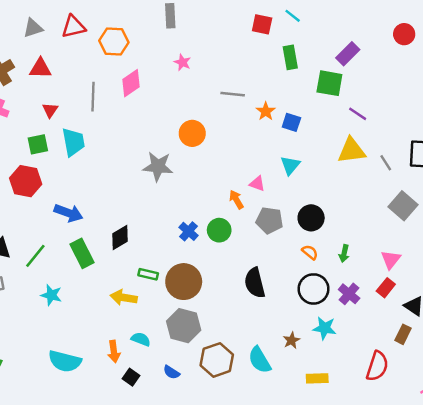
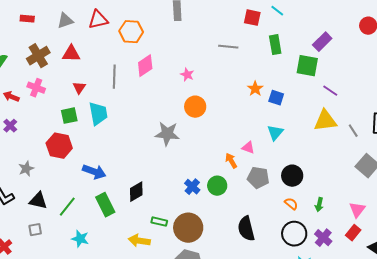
pink star: (182, 62) -> (187, 75), moved
gray line: (233, 94) -> (228, 47), moved

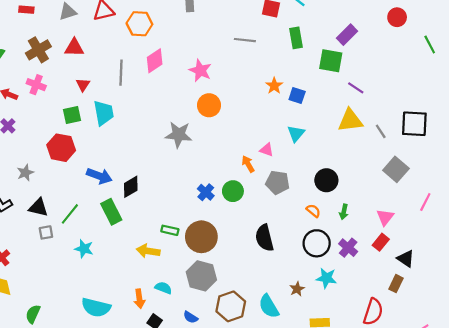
pink star: (187, 75) -> (200, 70), size x1.5
black circle: (292, 176) -> (326, 180), moved
black diamond: (136, 192) -> (131, 187), moved
gray square: (35, 230) -> (46, 232), moved

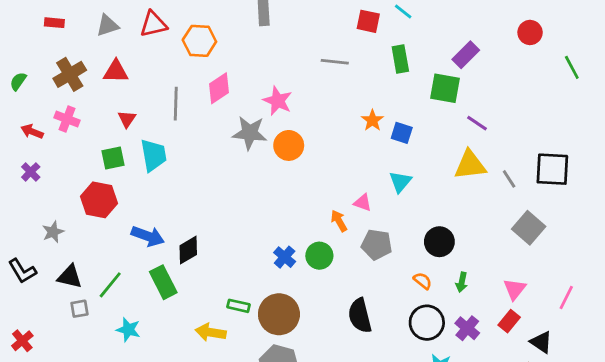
gray star: (179, 135) -> (250, 133), moved
pink line: (425, 202) -> (566, 297), moved

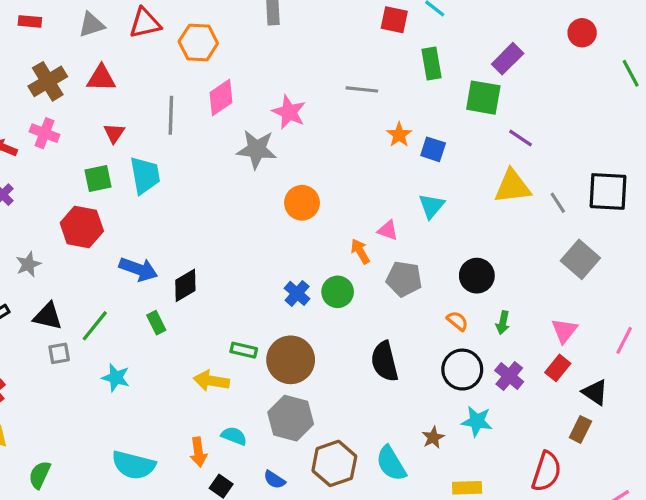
gray line: (335, 62) -> (362, 89), moved
orange circle: (289, 145) -> (302, 203), moved
green rectangle: (163, 282) -> (156, 323), size x0.6

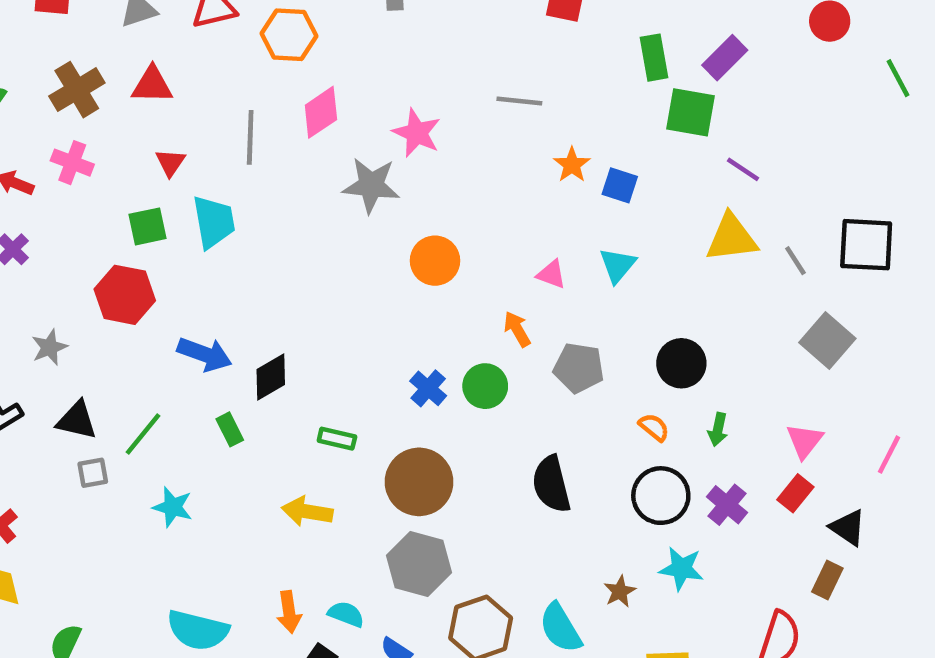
green rectangle: (431, 64) -> (654, 58), moved
pink triangle: (388, 230) -> (551, 274), moved
green rectangle: (244, 350) -> (337, 439), moved
cyan semicircle: (234, 436) -> (346, 614), moved

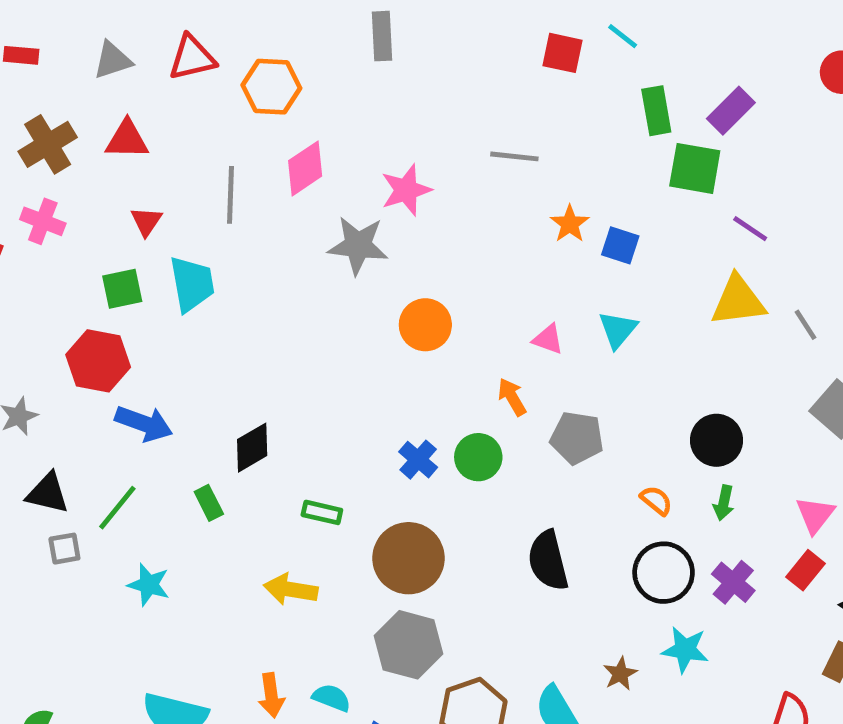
pink star: (417, 133) -> (406, 190), turned 30
blue arrow: (205, 354) -> (144, 423), moved
black circle: (681, 363) -> (716, 440), moved

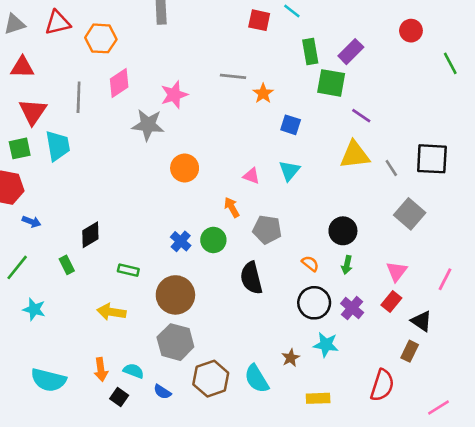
red triangle: (146, 221) -> (33, 112), size x1.6
orange star: (570, 224) -> (263, 93), moved
blue arrow: (144, 423) -> (31, 222), size x0.6
black semicircle: (548, 561) -> (251, 278), moved

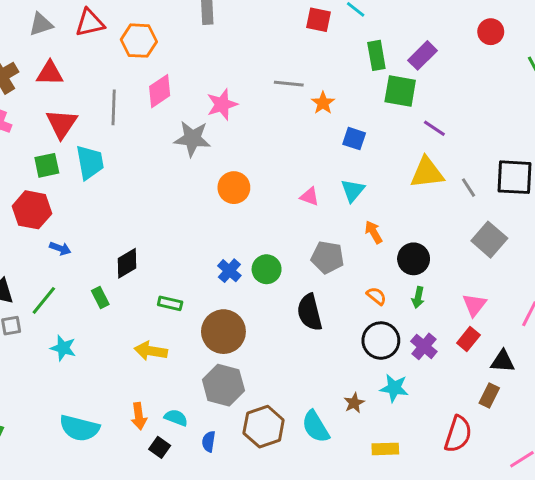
orange arrow: (232, 207) -> (373, 232), moved
black triangle: (421, 321) -> (503, 361), turned -30
blue semicircle: (162, 392) -> (209, 441), turned 66

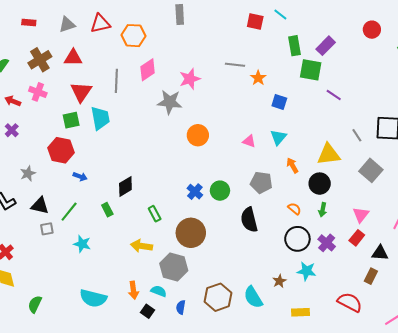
yellow triangle: (427, 173) -> (329, 154), moved
green rectangle: (170, 303) -> (155, 214), turned 49
gray hexagon: (223, 385) -> (174, 267), moved
red semicircle: (458, 434) -> (350, 302), turned -80

